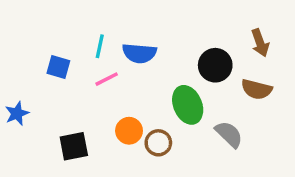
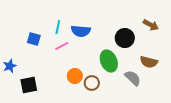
brown arrow: (260, 43) -> (151, 25), turned -42
brown semicircle: (257, 89) -> (149, 62), moved
black square: (74, 146) -> (29, 85), moved

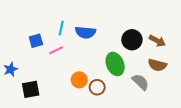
brown arrow: (151, 25) -> (157, 41), moved
blue square: (34, 39) -> (36, 41), turned -32
pink line: (62, 46) -> (56, 50), moved

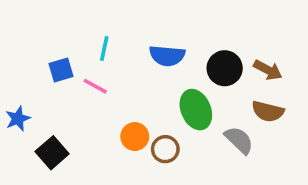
blue semicircle: (86, 32) -> (167, 56), moved
pink line: (56, 50) -> (95, 86), turned 56
black square: (31, 89) -> (52, 153), turned -30

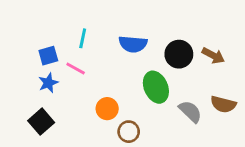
brown semicircle: (268, 111) -> (223, 104), moved
blue star: (18, 119) -> (48, 83), moved
brown circle: (165, 149) -> (129, 132), moved

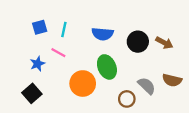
blue square: (48, 56) -> (40, 27), moved
green ellipse: (156, 87) -> (107, 67), moved
orange circle: (107, 109) -> (83, 84), size x1.5
brown circle: (129, 132) -> (127, 99), moved

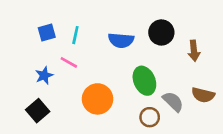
black circle: (138, 42) -> (161, 32), moved
brown arrow: (164, 43) -> (194, 51), turned 56
green ellipse: (107, 67) -> (144, 81), moved

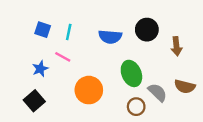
blue square: (47, 32) -> (43, 30), turned 35

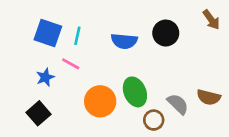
blue square: (43, 30) -> (48, 33), size x1.5
brown arrow: (176, 46) -> (211, 20), moved, turned -30
green ellipse: (131, 73) -> (135, 92), moved

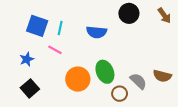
black circle: (166, 33) -> (129, 13), moved
blue star: (45, 77) -> (27, 59), moved

